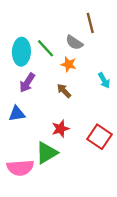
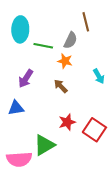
gray semicircle: (74, 43) -> (70, 40), turned -98
green line: (46, 48) -> (43, 46), turned -36
cyan ellipse: (21, 52) -> (20, 29), moved
red star: (60, 129) -> (67, 122), moved

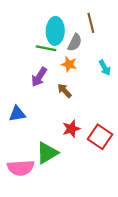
cyan ellipse: (20, 29) -> (55, 31), moved
cyan arrow: (99, 76) -> (105, 68), moved
purple arrow: (26, 79) -> (39, 77), moved

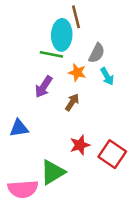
brown line: (91, 23) -> (76, 17), moved
gray semicircle: (75, 42) -> (97, 53), moved
cyan arrow: (105, 68) -> (107, 76), moved
brown arrow: (64, 91) -> (72, 102), turned 77

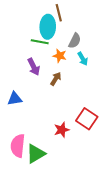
purple arrow: (44, 87) -> (34, 67), turned -60
red star: (80, 145) -> (62, 130), moved
green triangle: (53, 172) -> (36, 154), moved
pink semicircle: (23, 189) -> (18, 146), turned 100

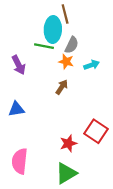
gray semicircle: (75, 41) -> (72, 45), moved
cyan arrow: (83, 59) -> (92, 65), turned -80
purple arrow: (34, 67) -> (19, 65), moved
green triangle: (36, 154) -> (66, 173), moved

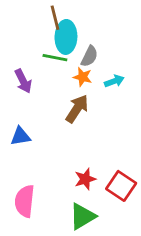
brown line: (65, 14) -> (55, 18), moved
brown arrow: (62, 87) -> (77, 109), size x1.5
red square: (96, 131) -> (121, 186), moved

